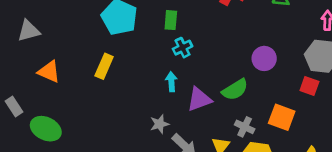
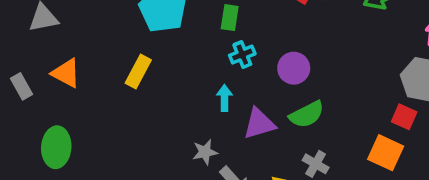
purple circle: (264, 58) -> (294, 68), moved
gray rectangle: (14, 106) -> (22, 86), moved
orange square: (282, 117) -> (386, 153), moved
green ellipse: (46, 129) -> (56, 147), turned 64

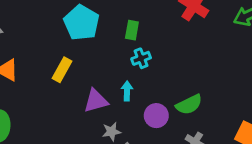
purple circle: (294, 68) -> (156, 116), moved
purple triangle: (259, 124) -> (96, 101), moved

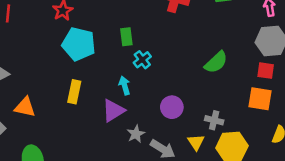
cyan arrow: (127, 91) -> (125, 86), moved
green semicircle: (189, 105) -> (216, 62), moved

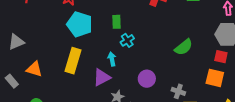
yellow rectangle: (74, 92) -> (73, 61), size x1.4

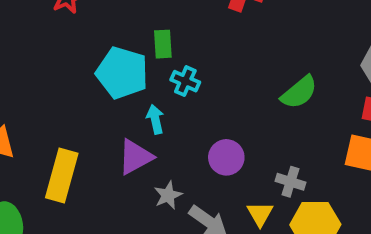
cyan pentagon: (80, 24) -> (122, 73), moved
cyan cross: (127, 40) -> (185, 81), turned -32
yellow rectangle: (73, 61) -> (62, 176), moved

